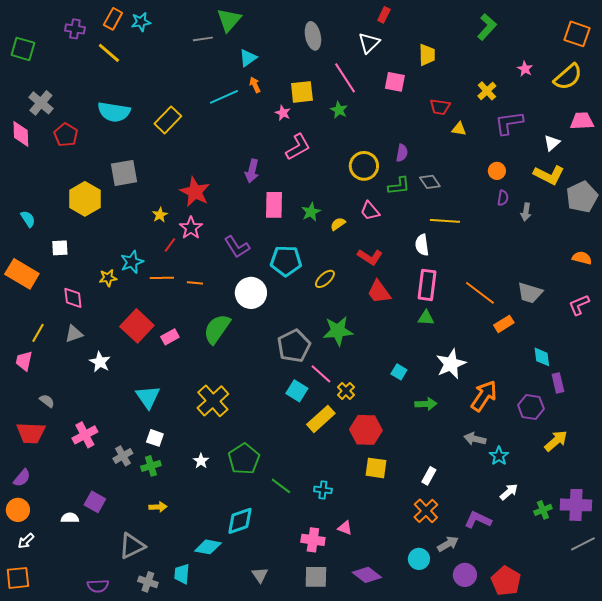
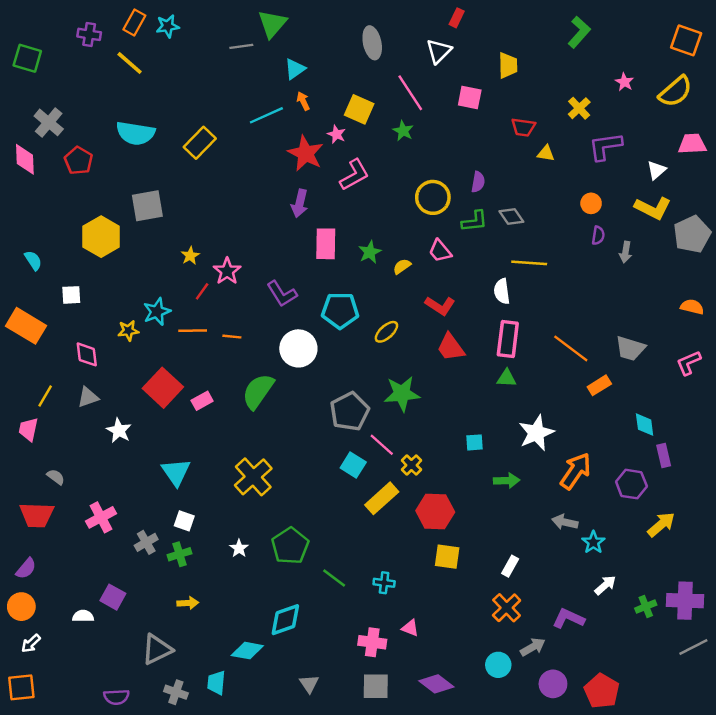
yellow square: (302, 92) -> (359, 109), turned 30
red star: (195, 192) -> (306, 153), moved
cyan square: (399, 372) -> (474, 442), turned -35

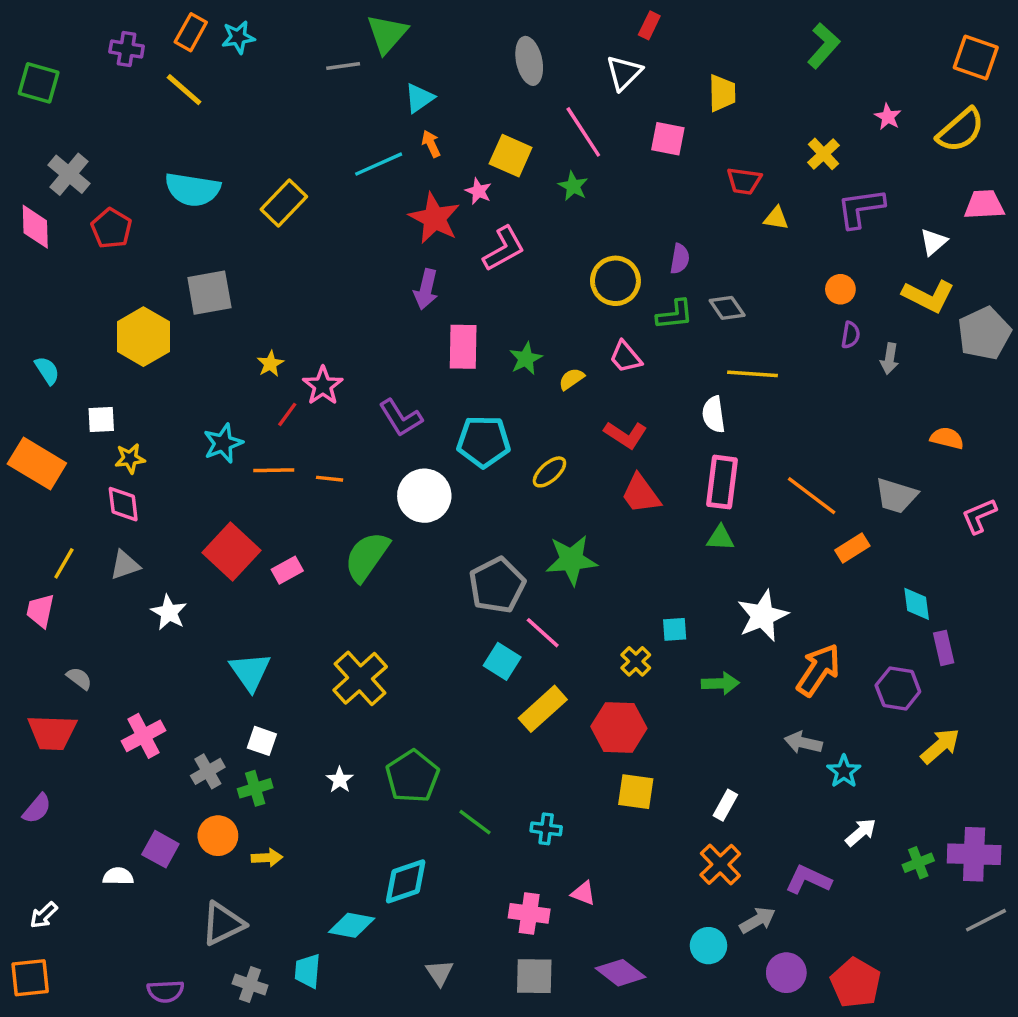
orange semicircle: (692, 307) -> (947, 438), moved
yellow star: (128, 331) -> (130, 458), moved
yellow cross: (411, 465) -> (636, 661), moved
orange circle: (21, 607) -> (218, 836), moved

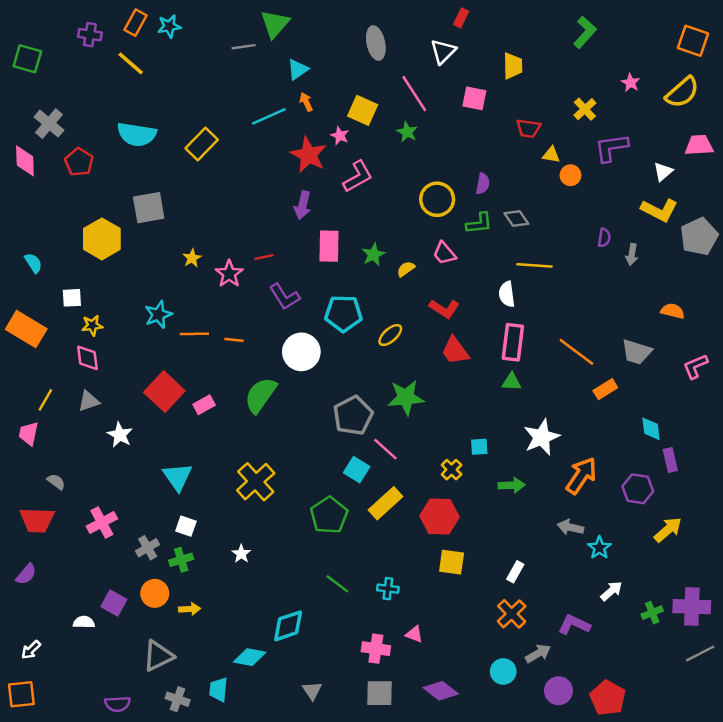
orange circle: (840, 289) -> (570, 175), moved
red line: (287, 414) -> (264, 257), moved, turned 42
green pentagon: (412, 776) -> (329, 515), moved

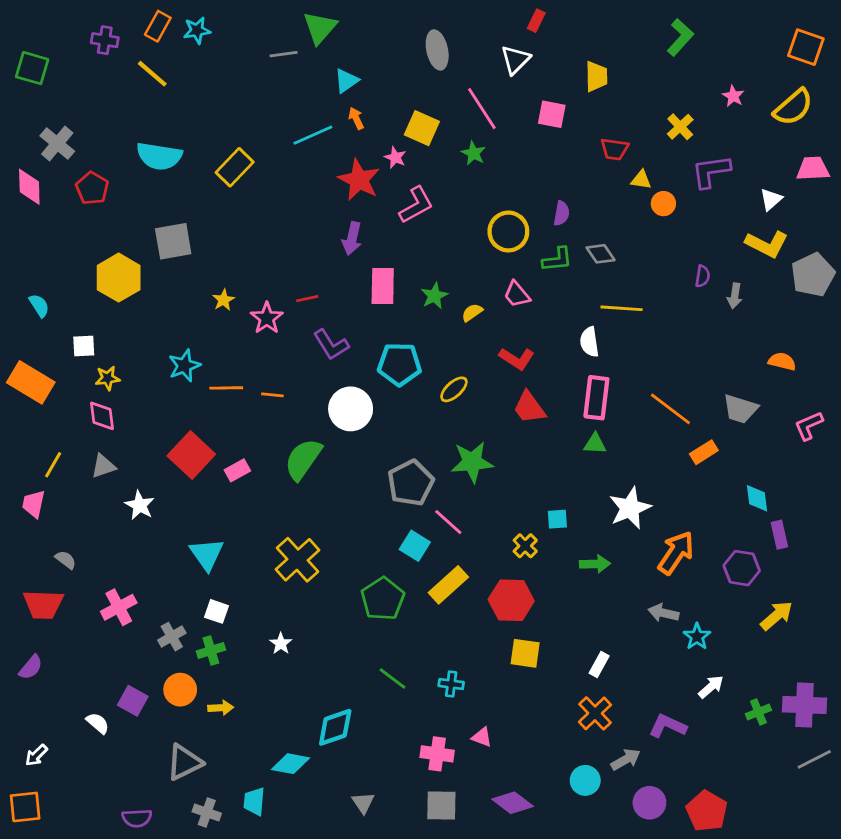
white semicircle: (84, 622) -> (98, 723), turned 40

